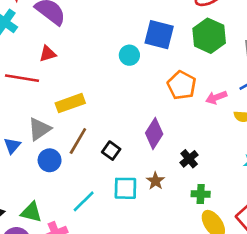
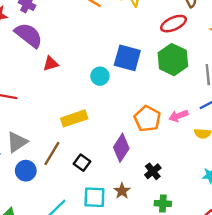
red triangle: (48, 54) -> (51, 64), moved
orange pentagon: (182, 85) -> (147, 119), moved
yellow rectangle: (70, 103) -> (74, 118), moved

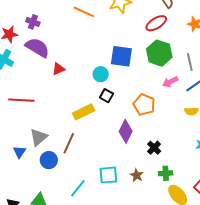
pink arrow: (178, 116) -> (170, 82), moved
black square: (82, 163) -> (107, 96), moved
brown star: (122, 191) -> (137, 175), moved

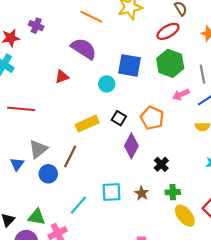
purple semicircle: (37, 48) -> (84, 49), moved
black square: (107, 96) -> (119, 118), moved

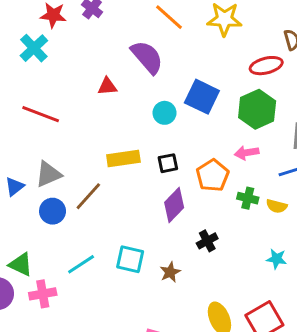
pink arrow: (181, 95) -> (247, 153), moved
black square: (119, 118) -> (168, 163), turned 32
green cross: (173, 192) -> (248, 198), moved

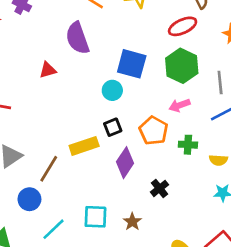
purple semicircle: (147, 57) -> (77, 38), turned -148
cyan circle: (164, 113) -> (112, 90), moved
yellow rectangle: (123, 159) -> (84, 146), moved
yellow semicircle: (277, 206) -> (218, 160), moved
blue circle: (53, 211) -> (29, 199), moved

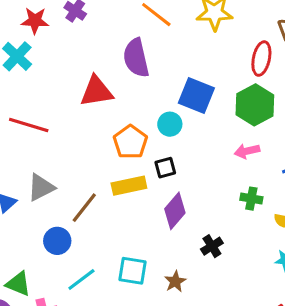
red ellipse: (183, 26) -> (261, 59), turned -60
red triangle: (48, 70) -> (96, 91), size x1.6
orange pentagon: (154, 131) -> (130, 142), moved

